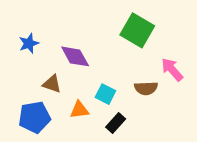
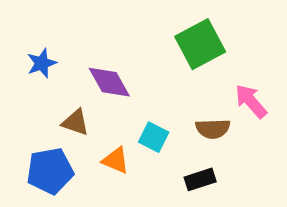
green square: (137, 30) -> (200, 44), turned 32
orange triangle: (79, 110) -> (116, 160), turned 30
black rectangle: (116, 123) -> (200, 179), moved, turned 30

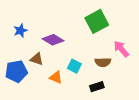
purple diamond: (109, 82) -> (53, 40), turned -30
blue pentagon: (50, 171) -> (16, 71), moved

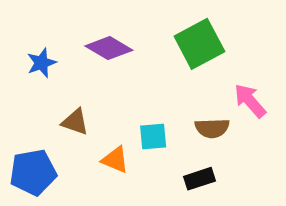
purple diamond: (53, 40) -> (109, 48), moved
cyan square: (74, 66) -> (153, 137), turned -32
blue pentagon: (16, 71) -> (33, 172), moved

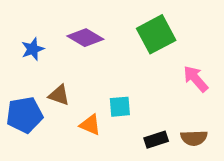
brown semicircle: (212, 128) -> (194, 138), moved
blue pentagon: (33, 172) -> (24, 115), moved

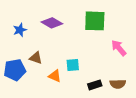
green square: (156, 34) -> (95, 21), turned 30

